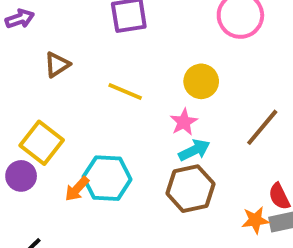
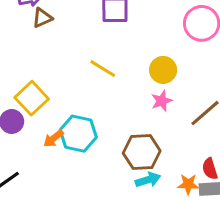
brown triangle: (57, 65) -> (42, 18), moved
pink star: (184, 122) -> (162, 101), moved
cyan arrow: (194, 150) -> (148, 180), moved

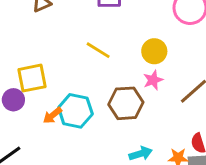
yellow square: (32, 98) -> (32, 78), turned 32
brown hexagon: (142, 152) -> (126, 103), moved

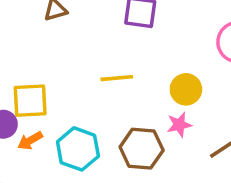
yellow line: (98, 50) -> (117, 78), turned -45
orange arrow: (52, 115) -> (30, 141), moved

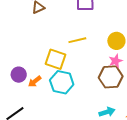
yellow square: (30, 101) -> (56, 59), moved, turned 30
brown hexagon: (142, 149) -> (111, 77), moved

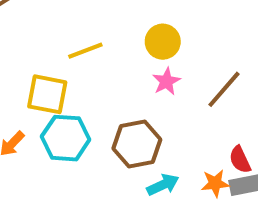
brown hexagon: (111, 77) -> (137, 144), moved

